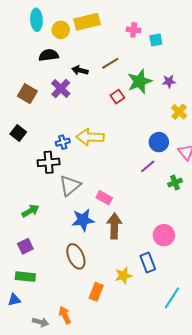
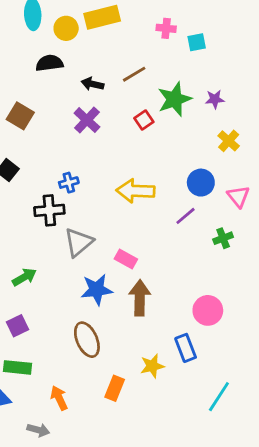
purple cross: (61, 89) -> (87, 120), moved
yellow arrow: (90, 137) -> (136, 191), moved
orange arrow: (65, 315) -> (59, 398), moved

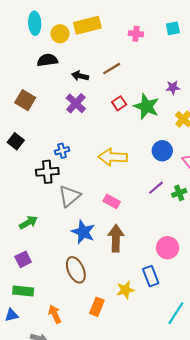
cyan square: (197, 42) -> (173, 28), moved
green star: (174, 99) -> (146, 106), moved, turned -30
purple line: (186, 216) -> (156, 188), moved
pink rectangle: (126, 259) -> (112, 201), moved
blue star: (97, 290) -> (83, 232), turned 30

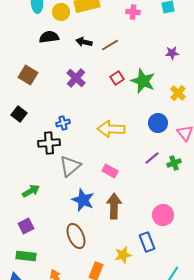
black arrow: (80, 76) -> (84, 42), moved
purple star: (173, 87) -> (172, 53), moved

